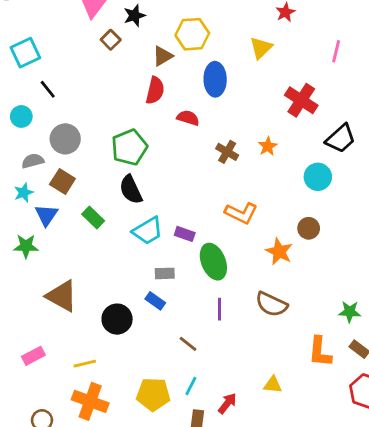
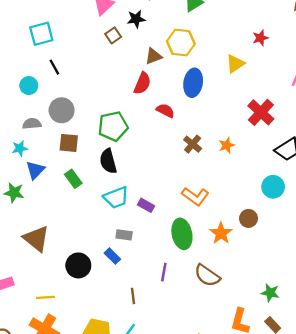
cyan circle: (318, 177) -> (273, 187), moved
brown square: (62, 181) -> (69, 143), moved, turned -36
green ellipse: (213, 262) -> (182, 234), moved
brown line: (188, 344) -> (133, 296), turned 35

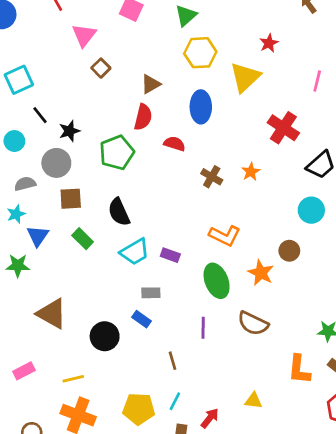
black star: (136, 19) -> (69, 131), moved
yellow hexagon: (181, 43) -> (200, 53), moved
yellow triangle: (235, 64) -> (245, 77), size x1.4
green pentagon: (113, 126) -> (117, 153), moved

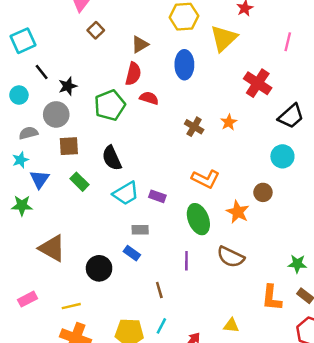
red semicircle: (175, 144) -> (149, 98), moved

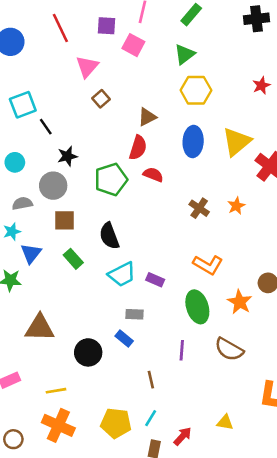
yellow triangle: (224, 38) -> (237, 142), moved
black line: (42, 72) -> (46, 127), moved
brown triangle: (52, 248) -> (40, 328), turned -32

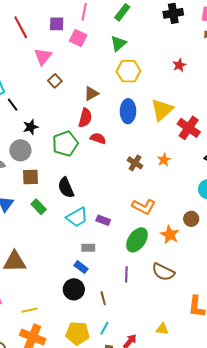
green ellipse: (197, 307) -> (137, 240), turned 55
black circle: (88, 352) -> (74, 289), moved

